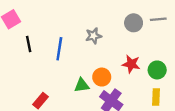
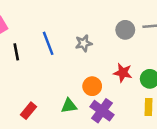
blue line: (59, 49) -> (48, 43), moved, turned -30
green triangle: (82, 85) -> (69, 106), moved

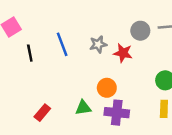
red star: (123, 73) -> (123, 53), moved
purple cross: (102, 111) -> (117, 113), turned -30

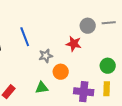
gray star: (98, 44) -> (46, 56), moved
purple cross: (117, 113) -> (84, 92), moved

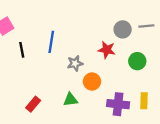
blue line: (25, 37) -> (51, 42), turned 30
green circle: (108, 66) -> (137, 61), moved

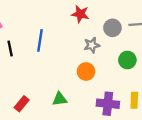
red star: (107, 50) -> (80, 14), moved
gray star: (75, 63) -> (92, 45), moved
orange circle: (92, 82) -> (86, 71), moved

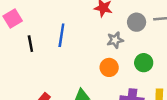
green circle: (127, 60) -> (144, 63), moved

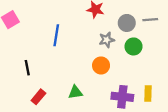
black line: (30, 44) -> (27, 68), moved
green circle: (144, 63) -> (133, 46), moved

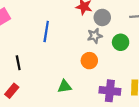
gray circle: (127, 23) -> (102, 17), moved
red rectangle: (38, 97) -> (12, 91), moved

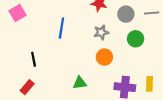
gray circle: (102, 17) -> (126, 14), moved
gray star: (95, 36) -> (101, 32), moved

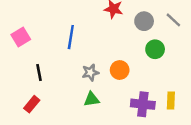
pink square: (17, 13) -> (21, 37), moved
gray line: (152, 13) -> (173, 20), turned 48
gray star: (101, 32) -> (90, 72), moved

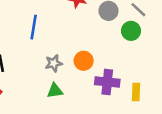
green circle: (155, 49) -> (131, 31), moved
purple cross: (143, 104) -> (107, 82), moved

